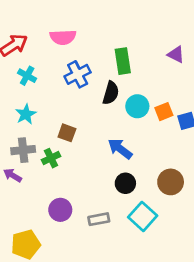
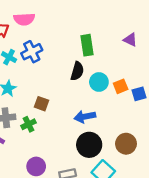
pink semicircle: (63, 37) -> (24, 19), moved
blue cross: (78, 74) -> (32, 52), moved
blue arrow: (120, 149) -> (85, 117), turned -48
black circle: (125, 183) -> (89, 145), size x1.5

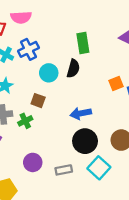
cyan circle: (99, 82) -> (49, 73), moved

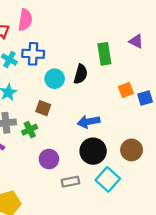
pink semicircle: (21, 17) -> (25, 20), turned -78
green rectangle: (83, 43) -> (104, 54), moved
blue cross: (28, 49) -> (33, 54), turned 30
purple circle: (33, 162) -> (49, 159), moved

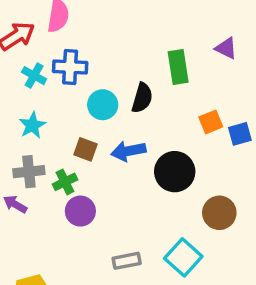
blue arrow: (89, 122) -> (128, 151), moved
black circle: (93, 151) -> (175, 172), moved
purple circle: (49, 159) -> (80, 211), moved

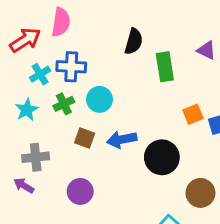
cyan cross: (34, 76) -> (40, 74), turned 30
black semicircle: (142, 98) -> (134, 41), moved
cyan star: (32, 125) -> (27, 110), moved
green cross: (65, 182) -> (64, 104), moved

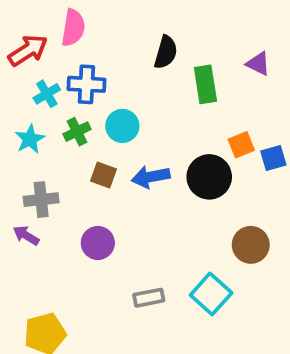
black circle: (162, 157) -> (209, 177), moved

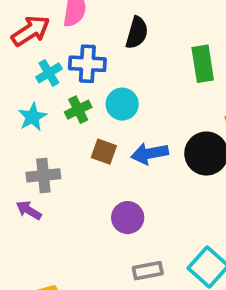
black semicircle: (166, 52) -> (137, 33), moved
purple circle: (98, 243) -> (128, 218), moved

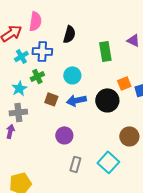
cyan circle: (122, 104) -> (72, 75), moved
cyan star: (32, 117) -> (19, 88), moved
purple arrow: (29, 210) -> (10, 131), turned 72
gray rectangle: (148, 271) -> (75, 164), turned -63

